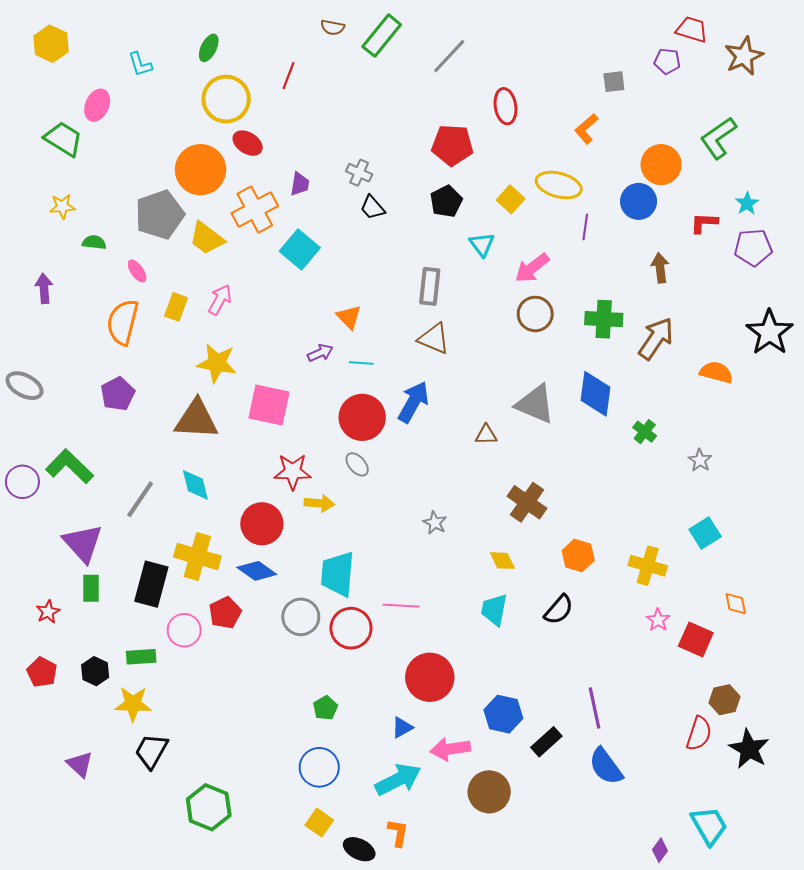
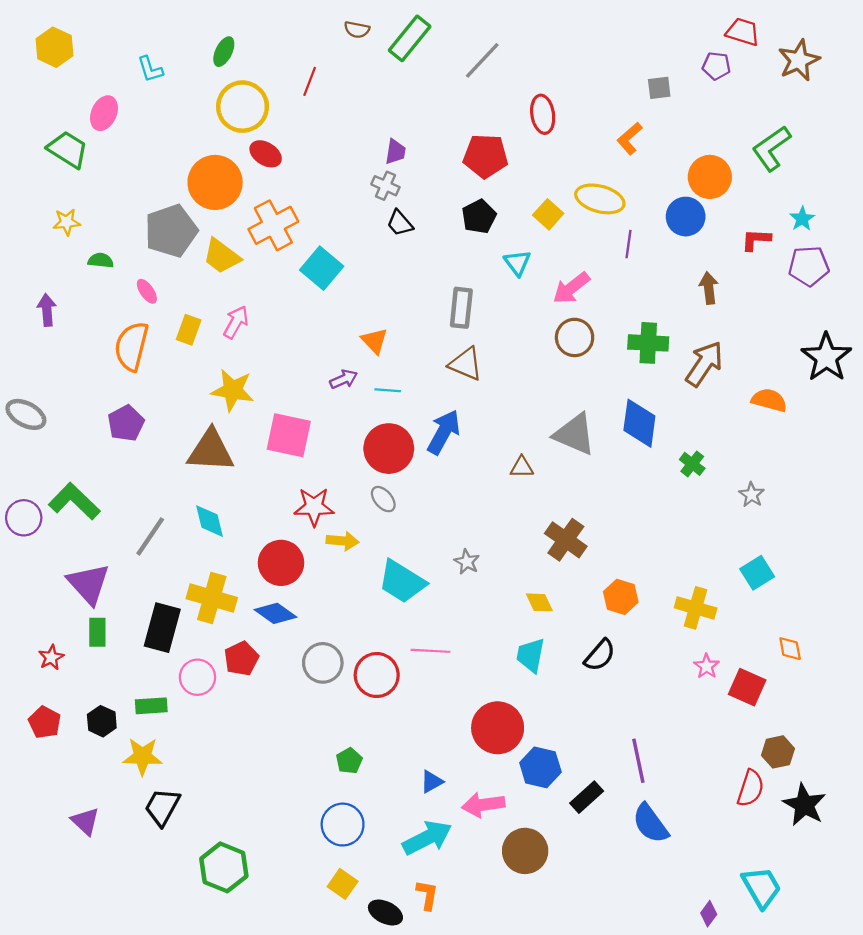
purple trapezoid: (300, 184) -> (395, 152), moved
cyan trapezoid: (338, 574) -> (402, 582), moved, turned -63
red circle: (430, 677) -> (498, 728), moved

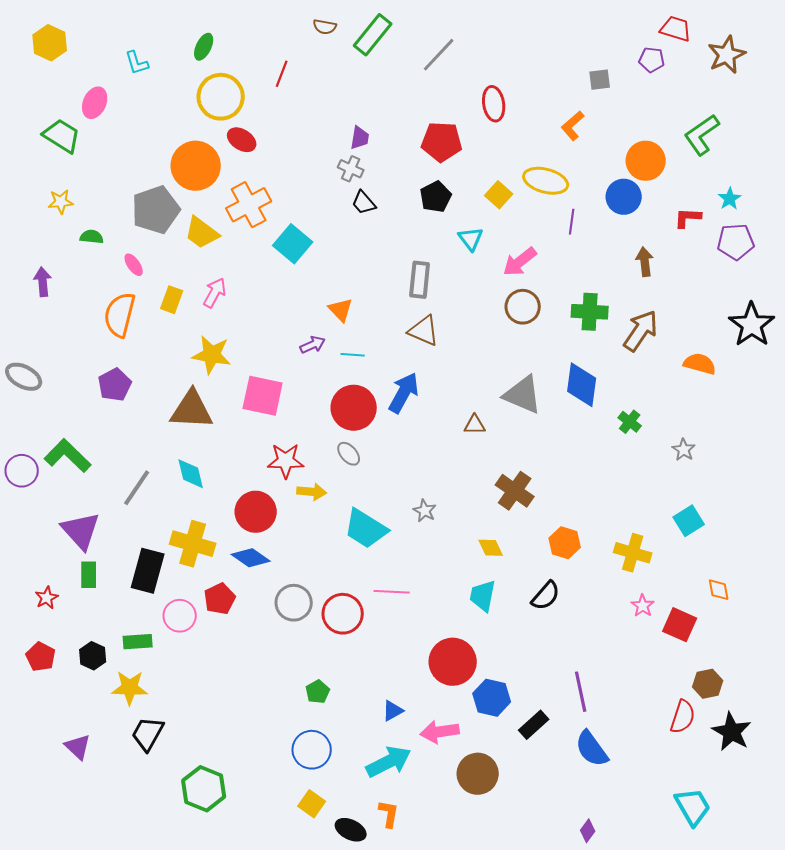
purple diamond: (709, 914) -> (588, 831), moved

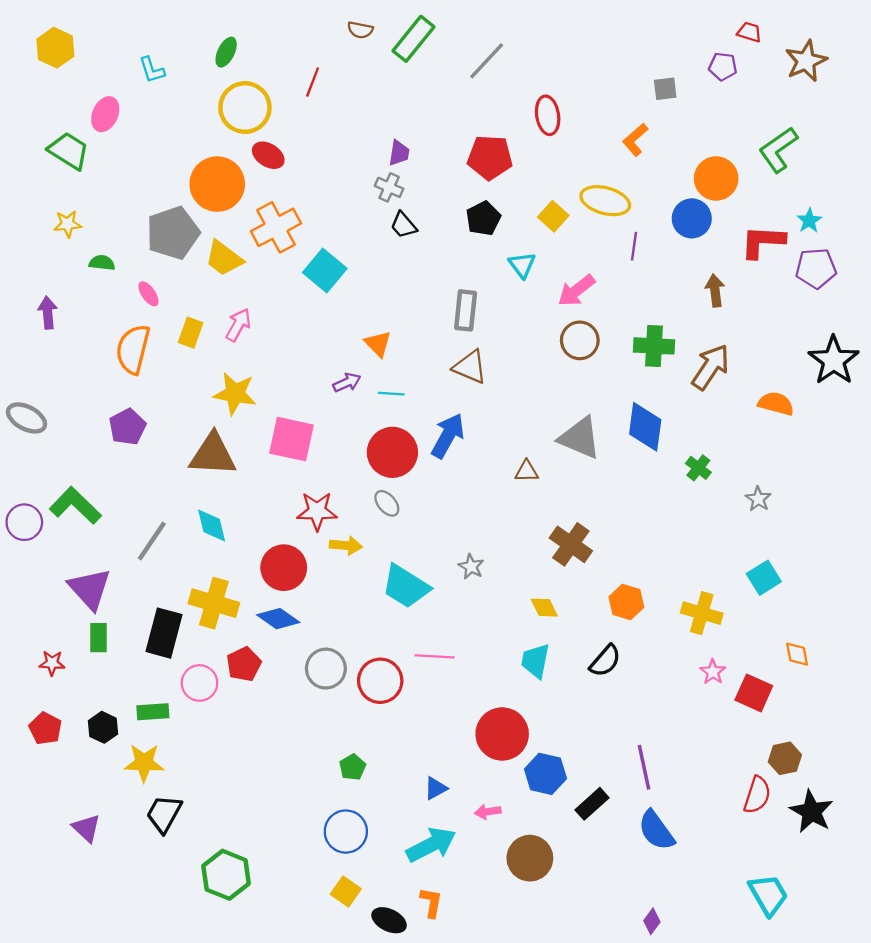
red trapezoid: (676, 29) -> (749, 32), size x0.7
red L-shape: (688, 218) -> (763, 242), size x1.5
red star: (47, 598) -> (52, 663), turned 30
pink arrow: (440, 732) -> (488, 812), size x0.6

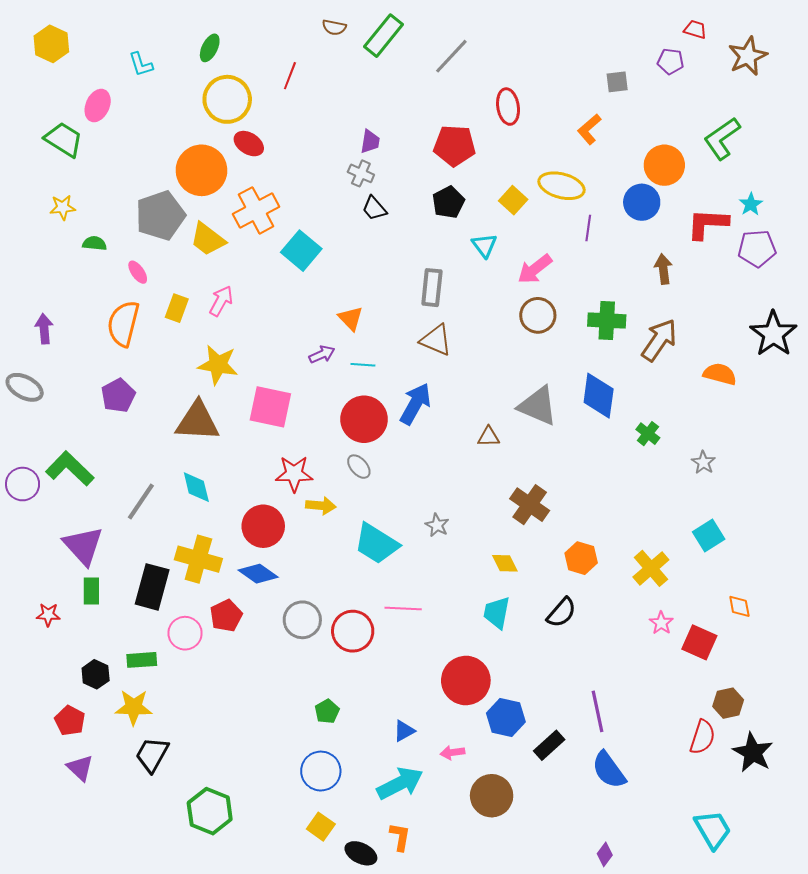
purple arrow: (48, 313) -> (44, 329), moved
yellow cross: (702, 613) -> (651, 568), turned 33
red pentagon: (45, 728) -> (70, 721), moved

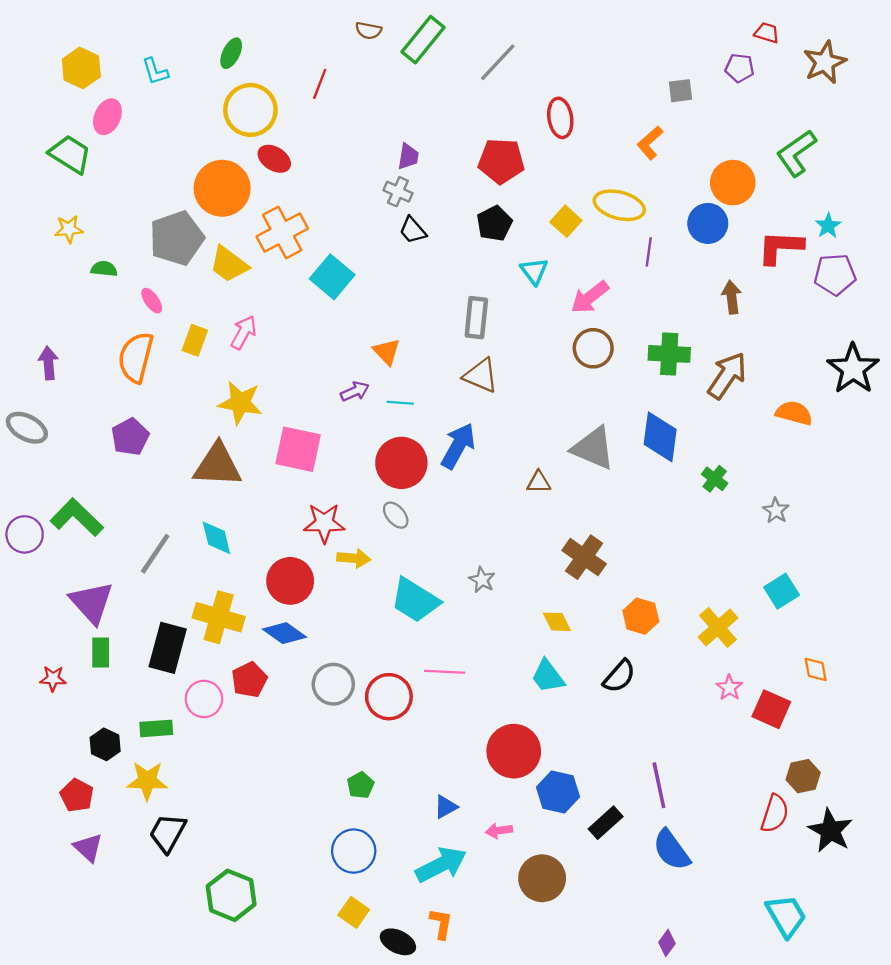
yellow hexagon: (51, 44) -> (81, 68), moved
cyan trapezoid: (497, 613) -> (548, 676), turned -48

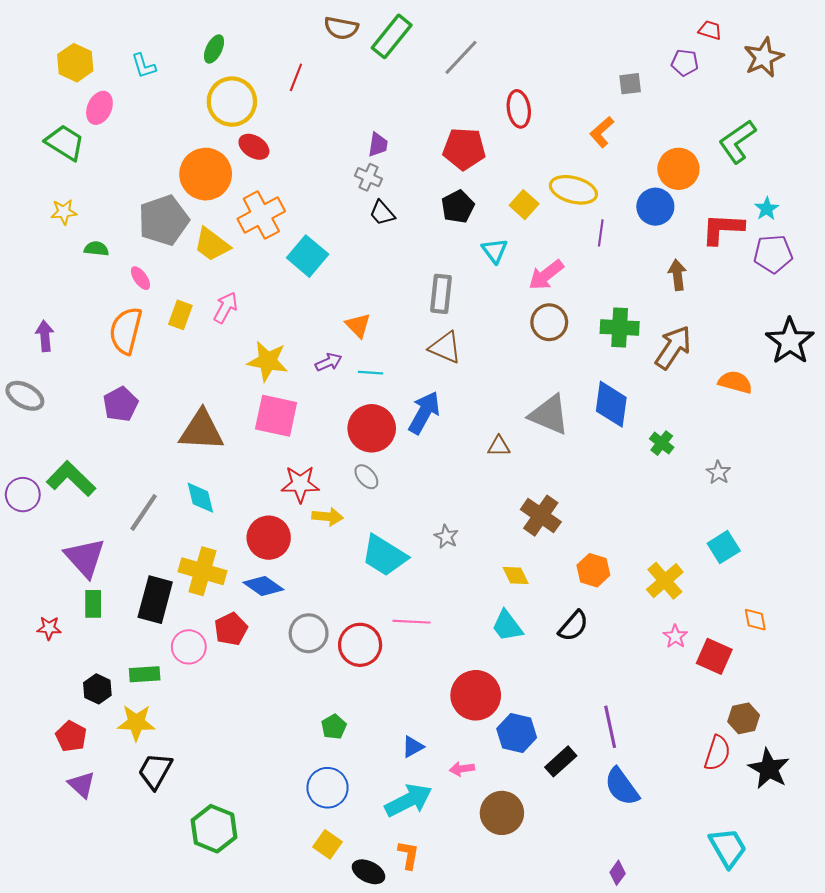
brown semicircle: (368, 31) -> (341, 28), size x1.4
yellow star: (240, 403) -> (268, 361), moved

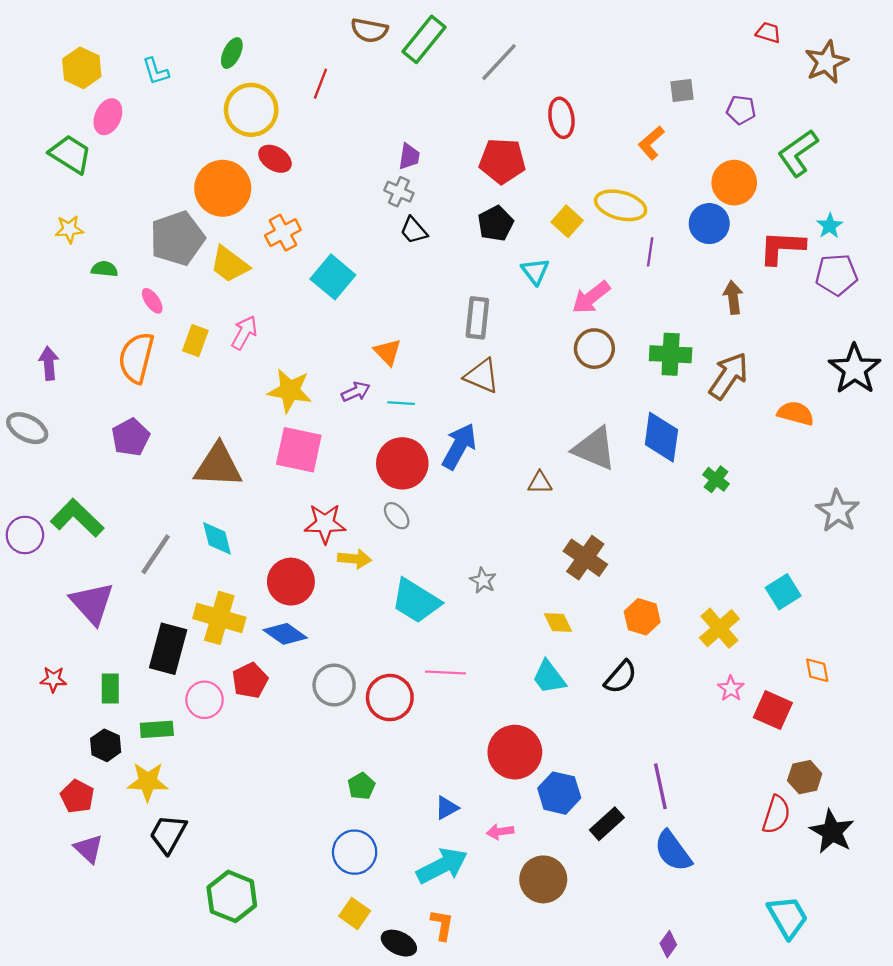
purple pentagon: (685, 63) -> (741, 110), moved
orange cross: (261, 215) -> (283, 233), size x0.7
gray star: (718, 472) -> (838, 511), moved, size x1.6
green rectangle: (93, 604) -> (110, 688), moved

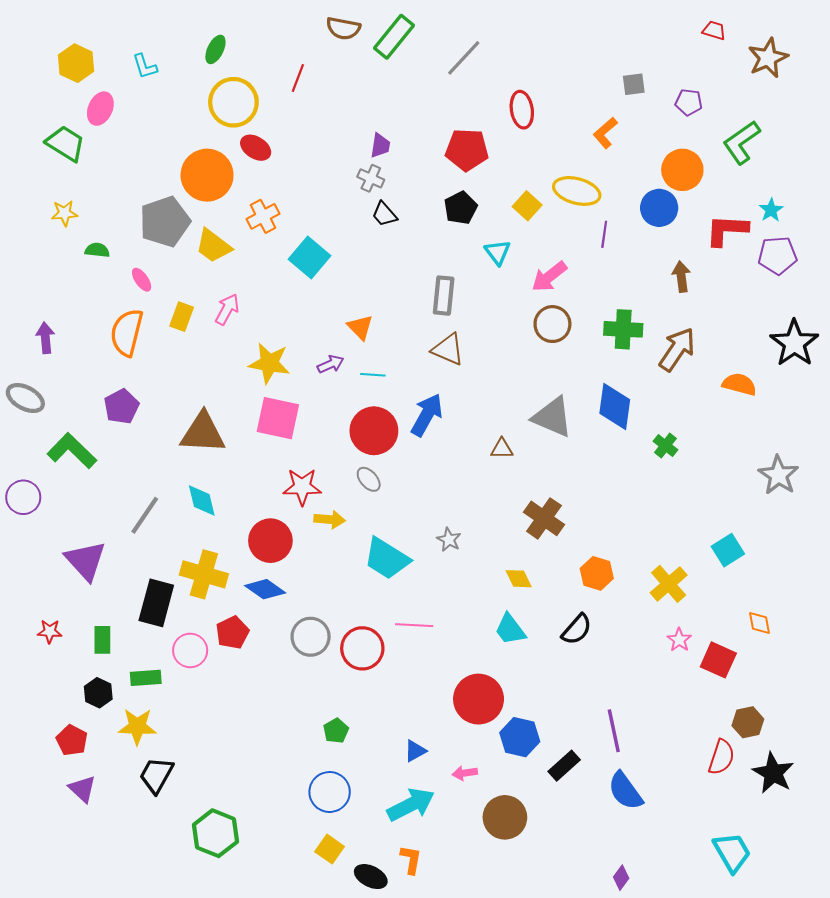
green L-shape: (77, 518) -> (72, 451), moved

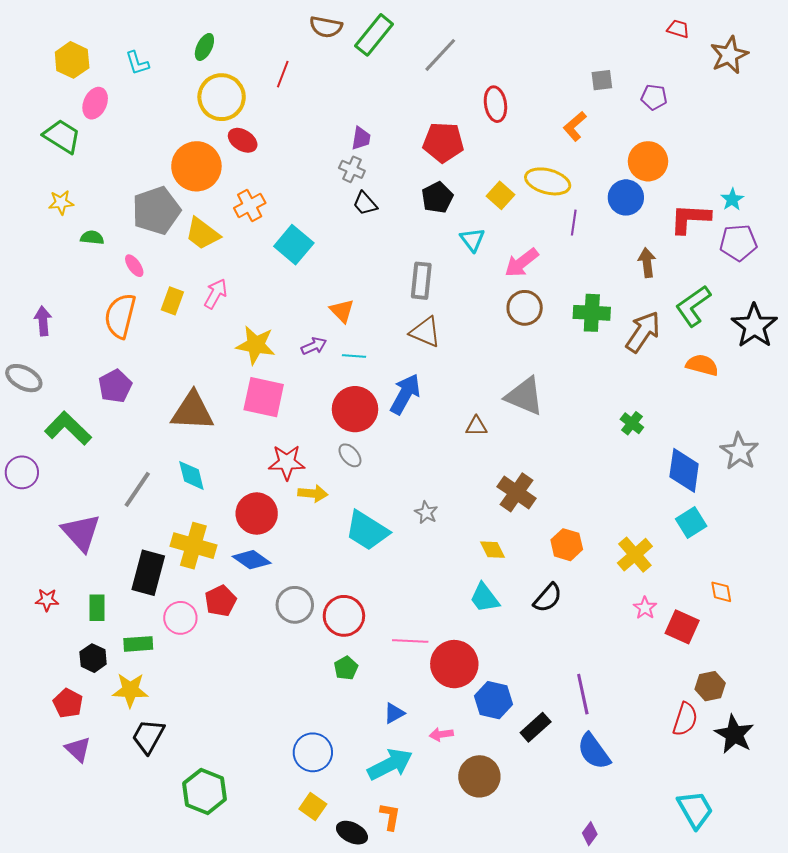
green L-shape: (742, 142) -> (693, 306), moved
blue diamond: (615, 406) -> (684, 470), moved
pink line: (414, 625) -> (410, 641), moved
green pentagon: (336, 731) -> (346, 668), moved

